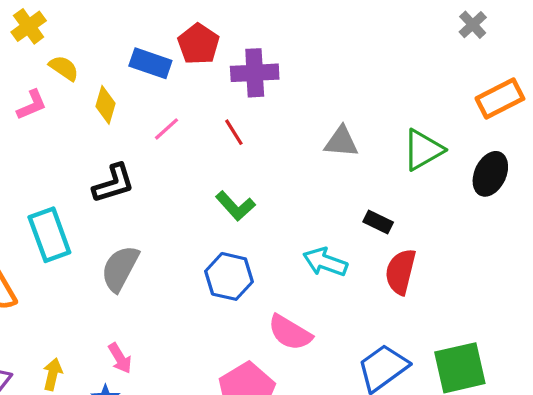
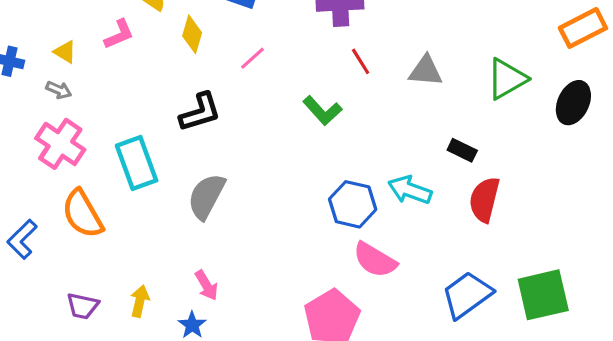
red line: (234, 132) -> (361, 61), moved
green L-shape: (235, 206) -> (322, 111), moved
blue hexagon: (229, 276) -> (353, 204), moved

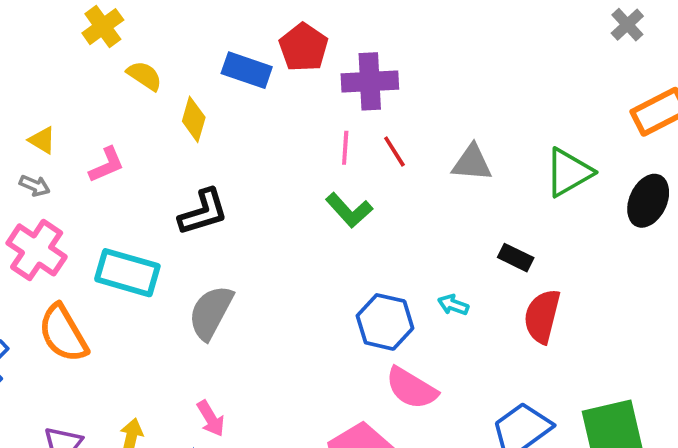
pink L-shape: (119, 34) -> (107, 165), moved
pink line: (253, 58) -> (345, 148), moved, turned -44
cyan rectangle: (137, 163) -> (127, 273), turned -54
cyan arrow: (410, 190) -> (453, 305), size x0.6

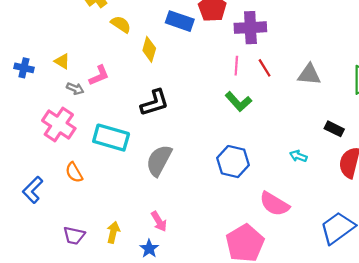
gray arrow: (35, 186) -> (75, 89), moved
blue hexagon: (385, 322) -> (233, 162), moved
orange semicircle: (63, 333) -> (74, 172), size x0.6

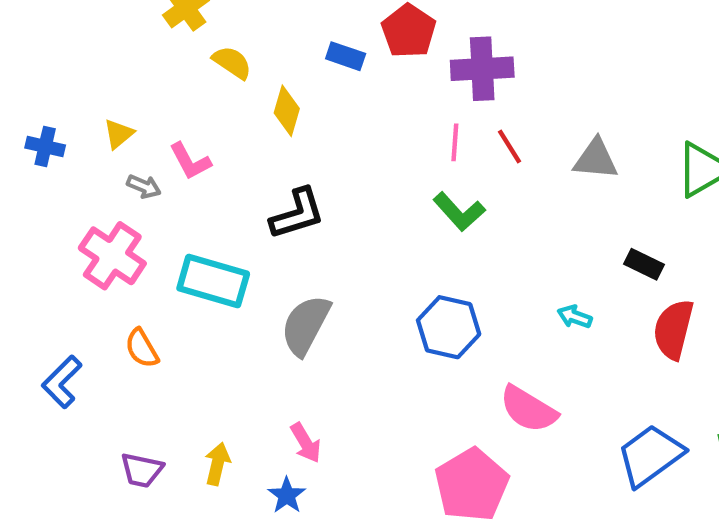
blue rectangle: (180, 21) -> (346, 56), size x0.7
yellow triangle: (62, 61) -> (119, 134), turned 49
pink L-shape: (99, 75) -> (190, 161), turned 85

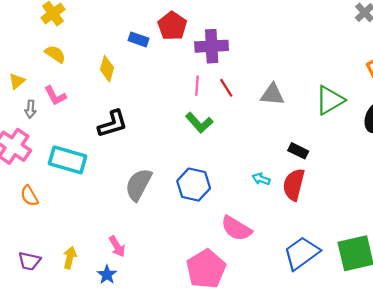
yellow semicircle: (232, 62) -> (55, 54), moved
gray arrow: (144, 186) -> (30, 109), turned 72
gray semicircle: (306, 325) -> (138, 185), moved
red semicircle: (673, 329) -> (294, 185), moved

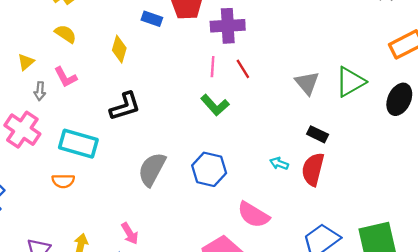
gray triangle: (272, 95) -> (307, 83), moved, turned 45
orange semicircle: (29, 196) -> (63, 181), moved, turned -60

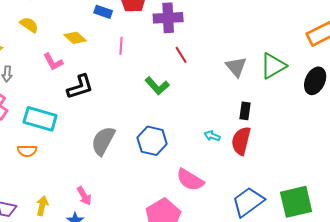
yellow diamond: (119, 49) -> (75, 38), turned -65
pink line: (213, 67) -> (121, 46), moved
pink L-shape: (66, 77) -> (53, 62), moved
black rectangle: (318, 134) -> (245, 111), turned 72

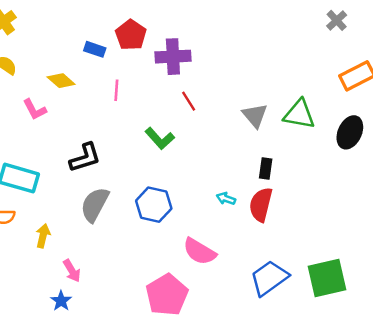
green triangle: (273, 66) -> (299, 114), turned 40
black L-shape: (80, 87) -> (85, 158), moved
yellow arrow: (42, 206) -> (43, 236), moved

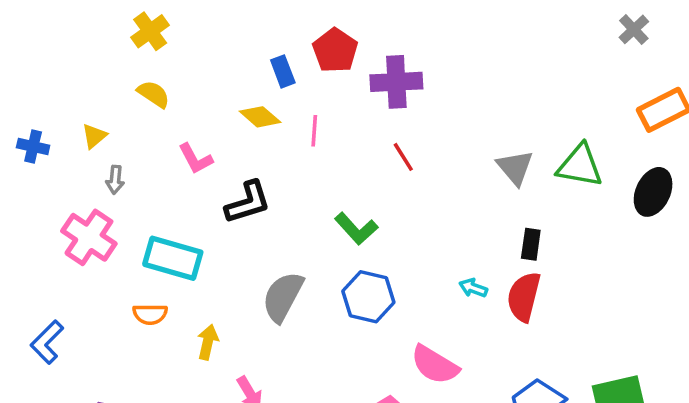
blue rectangle: (95, 49) -> (283, 71), turned 50
yellow diamond: (61, 81) -> (260, 117), moved
red line: (189, 101) -> (403, 157), moved
green L-shape: (160, 138) -> (356, 229), moved
black L-shape: (85, 158) -> (248, 202), moved

